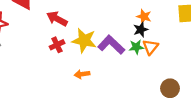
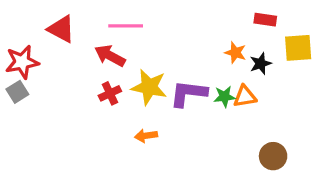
black star: (141, 30) -> (261, 64), moved
purple L-shape: (111, 45) -> (188, 93), turned -36
orange triangle: (150, 47) -> (245, 96), turned 42

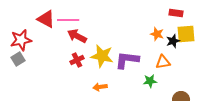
pink line: (126, 26) -> (68, 20), moved
yellow square: (298, 48) -> (186, 34), moved
green star: (224, 96) -> (150, 81), moved

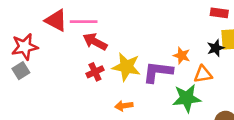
orange star: (157, 34) -> (182, 56), moved
green star: (150, 81) -> (187, 98), size x1.6

